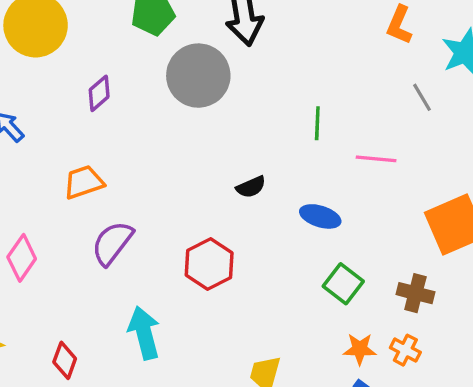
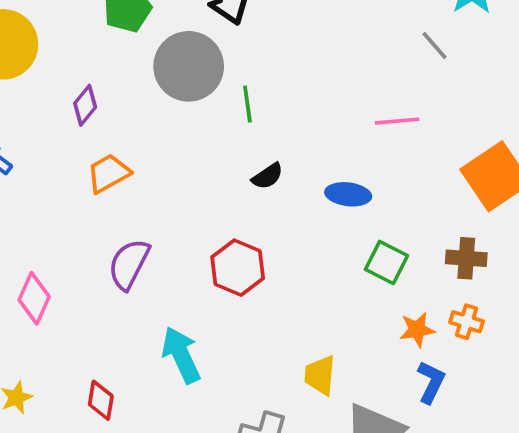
green line: (317, 123) -> (247, 104), moved
orange trapezoid: (84, 182) -> (108, 173), moved

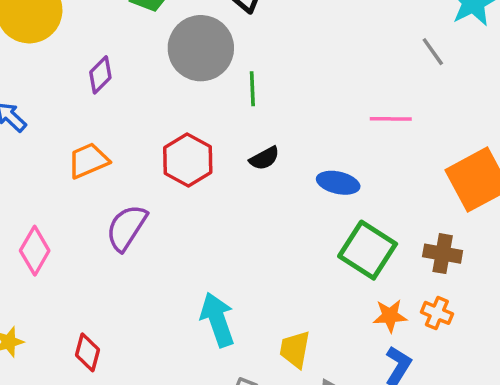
orange trapezoid: (108, 173) -> (88, 161), moved
green square: (386, 262) -> (368, 250), size x1.4
red hexagon: (238, 268) -> (188, 160), moved
cyan arrow: (181, 355) -> (217, 320), moved

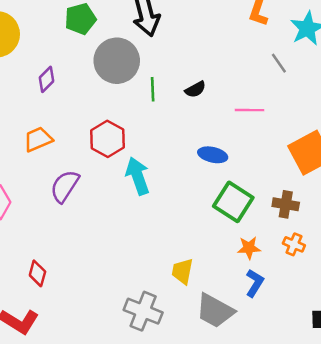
black semicircle: (264, 158) -> (195, 89), moved
orange cross: (437, 313) -> (294, 244), moved
cyan arrow: (217, 320) -> (138, 176), moved

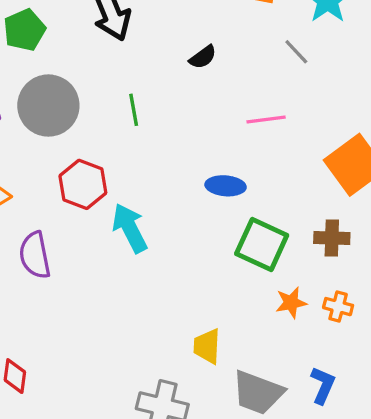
gray circle: (117, 61) -> (48, 106), moved
black semicircle: (195, 89) -> (203, 57), moved
purple semicircle: (65, 186) -> (35, 255), turned -36
orange cross: (294, 244) -> (338, 307), moved
blue L-shape: (255, 283) -> (323, 385), moved

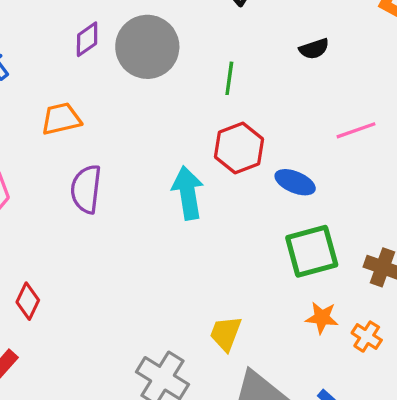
pink line: (266, 120) -> (356, 130), turned -30
red hexagon: (83, 184) -> (239, 148), moved
green square: (262, 245) -> (312, 251), turned 32

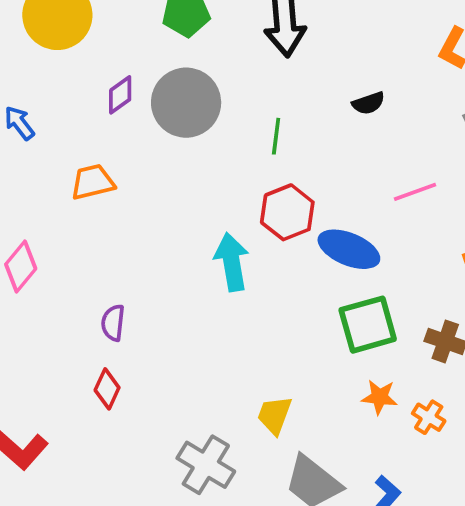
blue ellipse: (295, 182) -> (349, 249), size x1.4
purple semicircle: (86, 189) -> (113, 323), moved, size x0.7
red diamond: (28, 301) -> (107, 389), moved

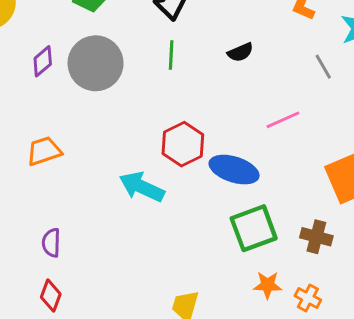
green line: (276, 136) -> (171, 55), moved
orange trapezoid: (93, 182) -> (44, 151), moved
cyan arrow: (232, 262) -> (142, 187), turned -51

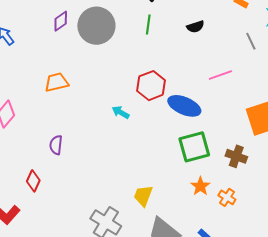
cyan arrow: (142, 187) -> (121, 112), size x0.6
orange star: (268, 285) -> (200, 186), turned 30
red diamond: (51, 296) -> (33, 181), moved

